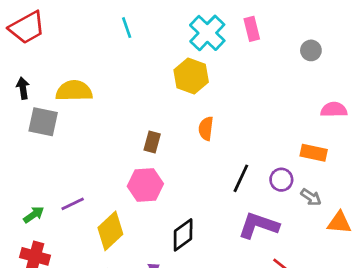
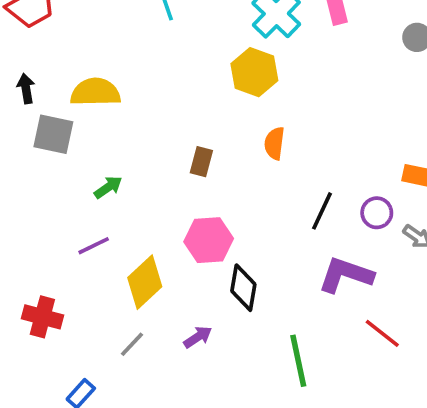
pink hexagon: (145, 185) -> (209, 240), moved
green arrow: (34, 215) -> (108, 187), moved
black diamond: (183, 235) -> (243, 288), turned -44

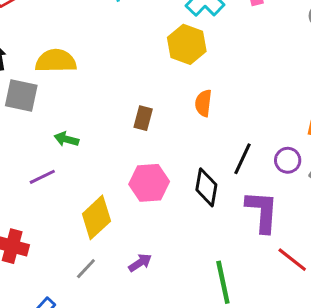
green arrow: (108, 187) -> (66, 139), turned -130
purple line: (94, 246) -> (42, 177), moved
purple L-shape: (346, 275) -> (262, 211), turned 75
black diamond: (243, 288) -> (206, 187), moved

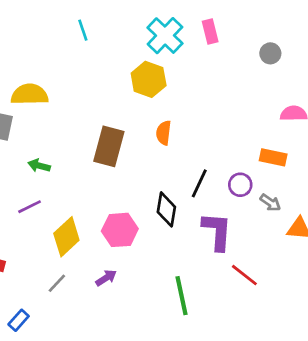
brown rectangle: (143, 118) -> (109, 146), size x1.8
purple line: (42, 177) -> (30, 207), moved
pink hexagon: (149, 183) -> (120, 230), moved

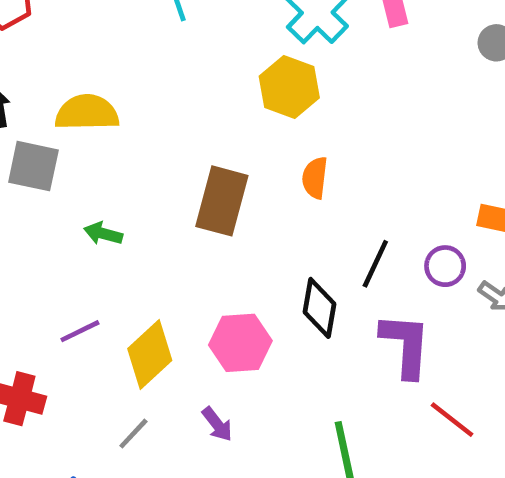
purple line: (30, 207) -> (80, 331), moved
purple arrow: (106, 278) -> (217, 424), turned 85

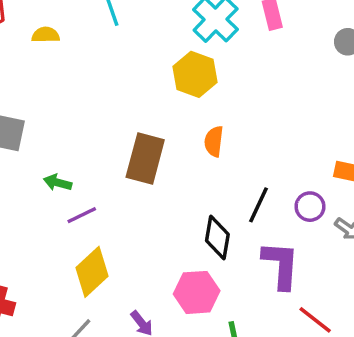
yellow semicircle: (87, 113) -> (46, 35), moved, size x0.6
purple line: (80, 331) -> (82, 215), moved
pink hexagon: (240, 343) -> (197, 292), moved

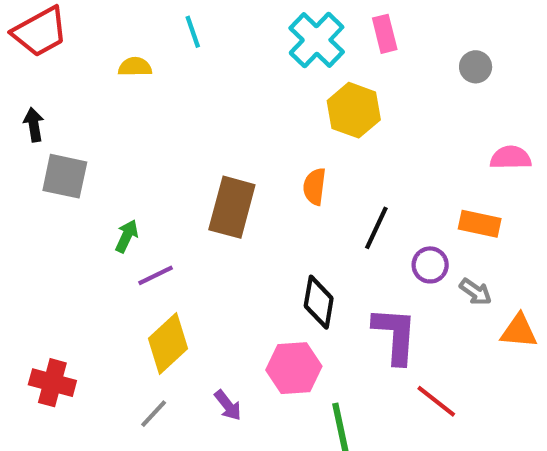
yellow semicircle: (46, 35) -> (135, 67), moved
yellow hexagon: (195, 74) -> (354, 110), moved
green arrow: (58, 183) -> (127, 236), turned 100
black line: (258, 205) -> (376, 228), moved

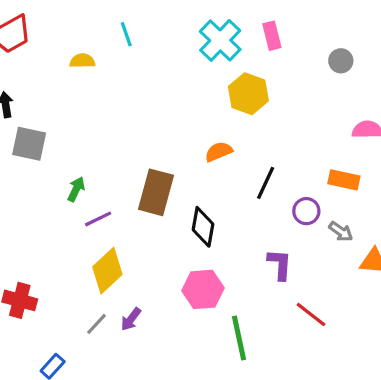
orange semicircle: (315, 187) -> (219, 152), turned 60
brown rectangle: (232, 207) -> (156, 192), moved
black diamond: (319, 302) -> (203, 227), moved
purple L-shape: (395, 335) -> (280, 264), size x0.7
purple arrow: (228, 405) -> (131, 319), moved, turned 75

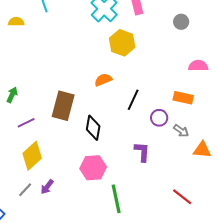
green arrow: (76, 189) -> (12, 95), moved
red line: (311, 315) -> (182, 197), moved

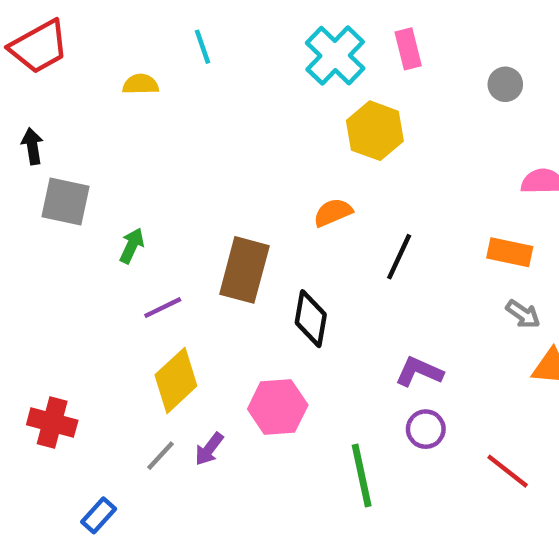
purple circle: (159, 118) -> (426, 429), moved
gray arrow: (181, 131) -> (523, 314), moved
purple L-shape: (142, 152) -> (419, 372), turned -70
pink hexagon: (93, 168) -> (278, 407), moved

